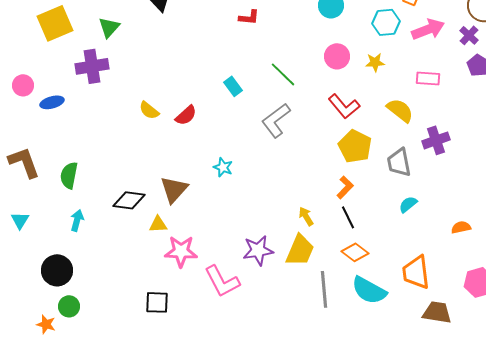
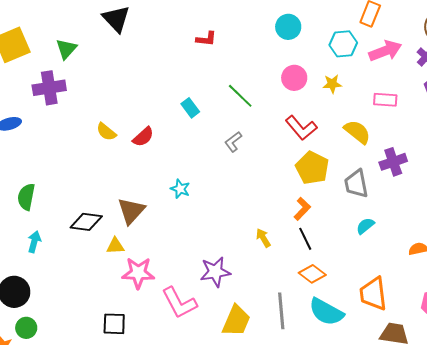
gray L-shape: (276, 120) -> (233, 142), size x0.6
yellow trapezoid: (300, 250) -> (236, 321), moved

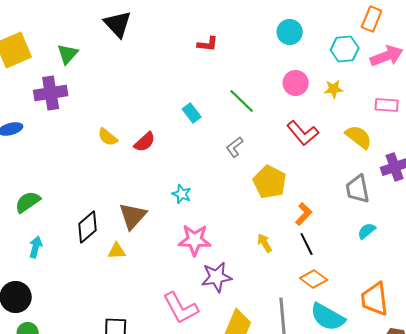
yellow pentagon: (312, 168) -> (270, 182), moved
green semicircle: (26, 197) -> (28, 202), turned 44
black diamond: (86, 222) -> (88, 227), turned -48
pink star: (138, 273) -> (195, 240), moved

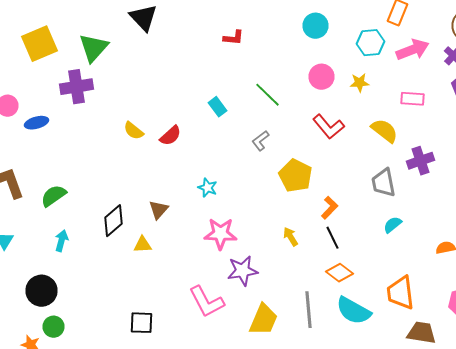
green triangle: (68, 54) -> (94, 48), size x1.4
brown triangle: (133, 216) -> (158, 210), size x0.7

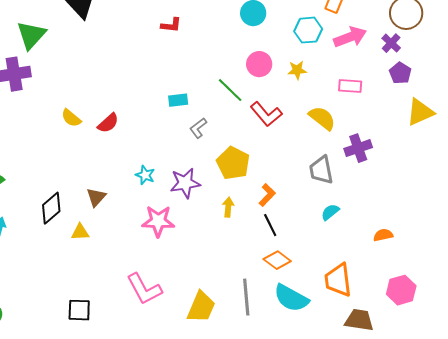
green line: (268, 95) -> (230, 90), moved
cyan rectangle: (218, 107) -> (178, 100), moved, turned -60
yellow arrow: (290, 237) -> (228, 207), moved, turned 36
purple star: (242, 271) -> (185, 183), moved

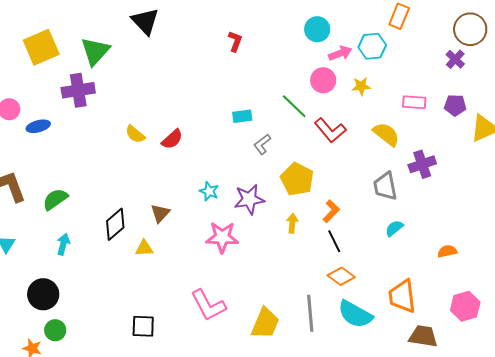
red L-shape: (171, 25) -> (235, 41), turned -75
pink arrow: (350, 37) -> (340, 53), moved, size x0.7
purple pentagon: (400, 73) -> (455, 105), moved, turned -30

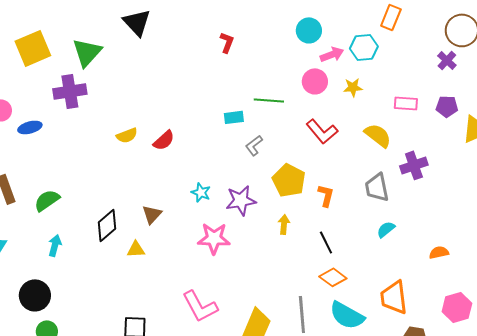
green line: (294, 106) -> (269, 100), moved, turned -40
yellow semicircle: (135, 134) -> (127, 135), turned -60
orange L-shape: (331, 211) -> (326, 195), moved, turned -30

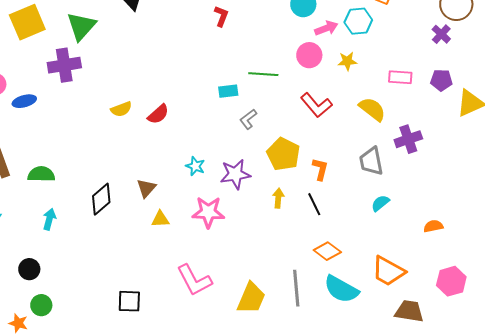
green semicircle: (47, 200) -> (41, 174), turned 36
black line: (326, 242) -> (314, 204), moved
yellow triangle: (136, 249) -> (160, 219), moved
black circle: (35, 295) -> (29, 269), size x0.7
orange trapezoid: (394, 297) -> (388, 271), turned -54

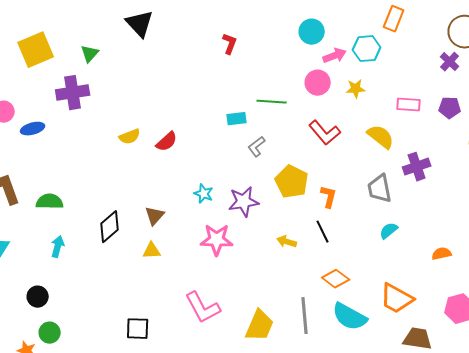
green triangle: (81, 26) -> (90, 54), size x0.6
yellow arrow: (278, 198) -> (287, 242), moved, turned -78
yellow triangle: (160, 219) -> (152, 251), moved

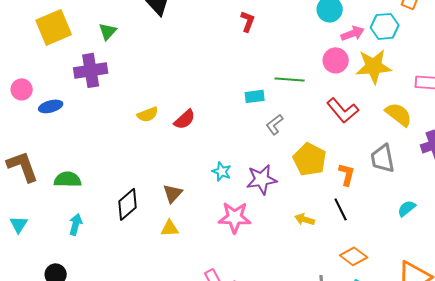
yellow star: (356, 89) -> (374, 66), size x1.8
gray trapezoid: (380, 189) -> (383, 158), moved

